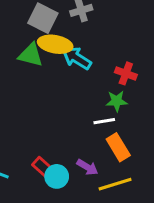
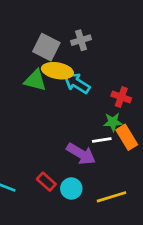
orange rectangle: (118, 147) -> (127, 137), moved
purple arrow: (87, 167) -> (81, 154), moved, size x1.5
cyan circle: (57, 176) -> (71, 189), moved

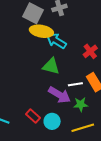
green triangle: (35, 80) -> (51, 66), moved
red cross: (121, 97) -> (90, 51), turned 32
green star: (113, 122) -> (81, 104), moved

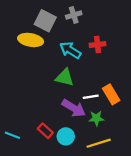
yellow ellipse: (41, 31) -> (31, 40), moved
red cross: (90, 51) -> (97, 44), moved, turned 32

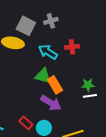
orange rectangle: (111, 94) -> (55, 85), moved
white line: (91, 97) -> (90, 96), moved
green star: (96, 118) -> (88, 85), moved

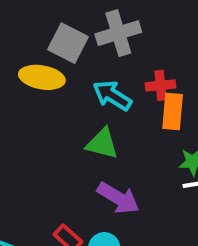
gray cross: (51, 21) -> (118, 33), size x1.5
orange rectangle: (55, 85) -> (173, 112), moved, turned 36

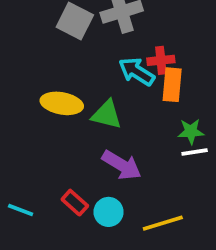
yellow ellipse: (42, 77) -> (62, 103), moved
cyan arrow: (112, 95) -> (137, 72), moved

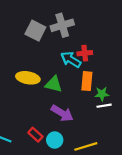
orange rectangle: (172, 85) -> (87, 81), moved

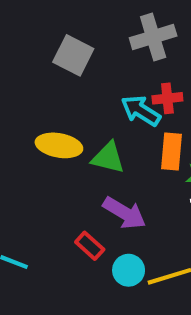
gray cross: (62, 25) -> (153, 37), moved
red rectangle: (35, 135) -> (90, 246), moved
cyan circle: (55, 140) -> (129, 270), moved

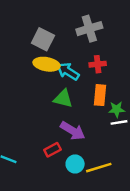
cyan arrow: (141, 111) -> (68, 71), moved
yellow ellipse: (59, 145) -> (47, 64), moved
red rectangle: (90, 246) -> (52, 150), turned -70

